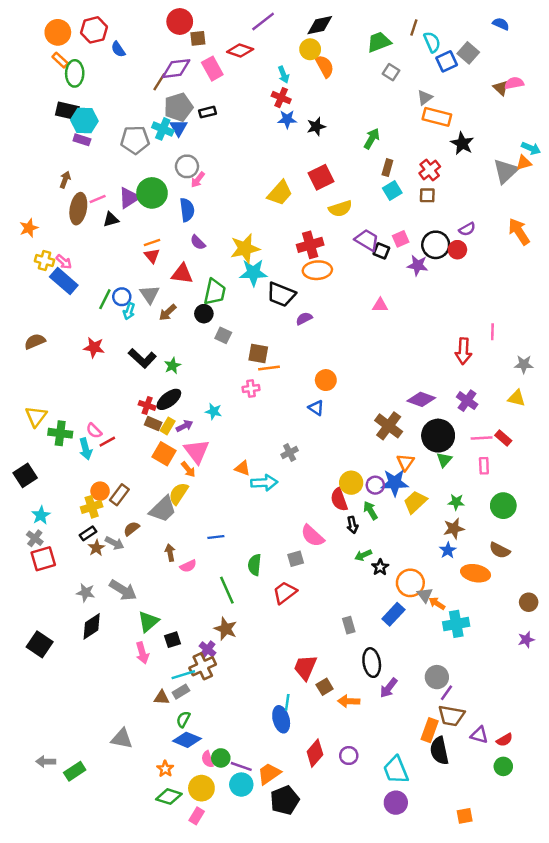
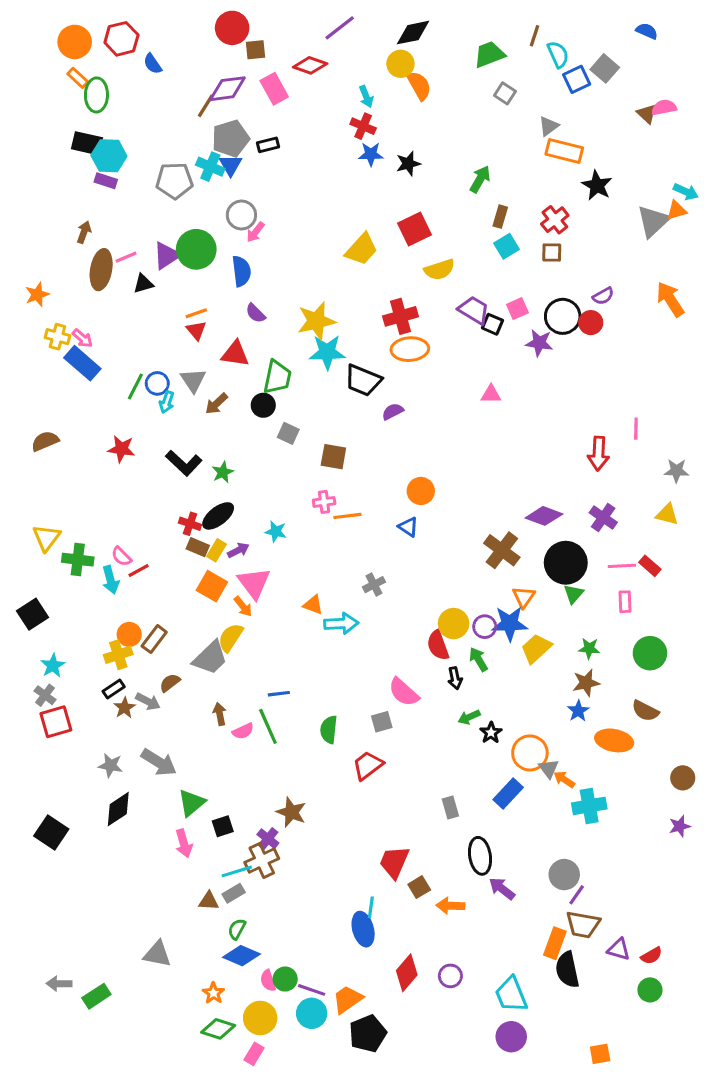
orange line: (269, 368) -> (347, 516), moved
green line: (227, 590) -> (268, 726), moved
purple arrow: (389, 688) -> (502, 889), turned 90

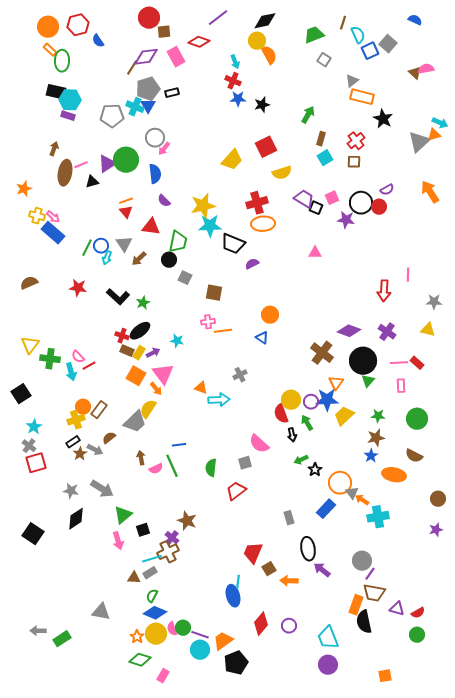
yellow circle: (260, 1018) -> (156, 634), moved

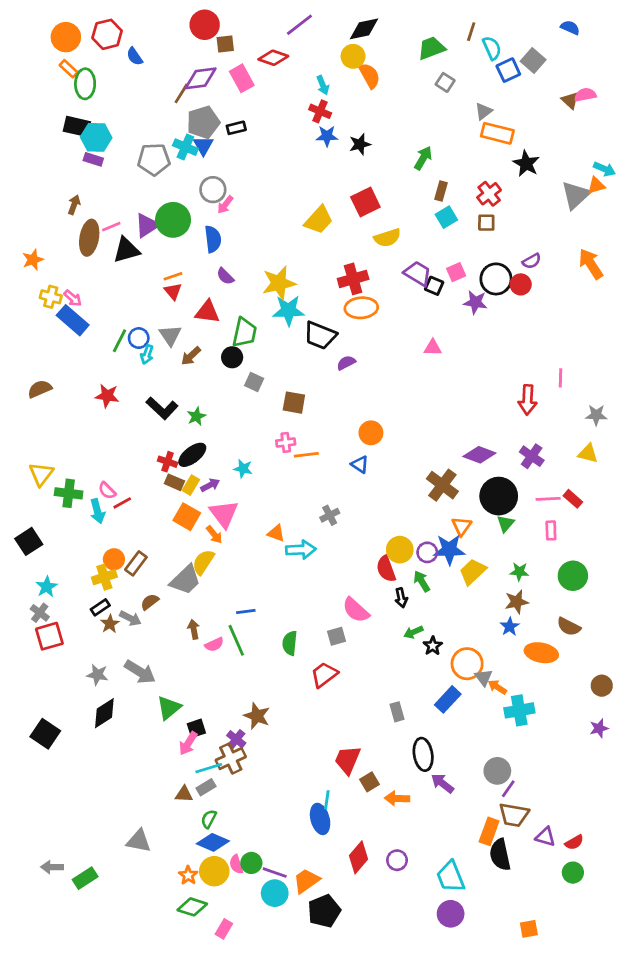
black triangle: (92, 182) -> (126, 250), size x1.5
pink arrow: (118, 541) -> (188, 743), moved, turned 48

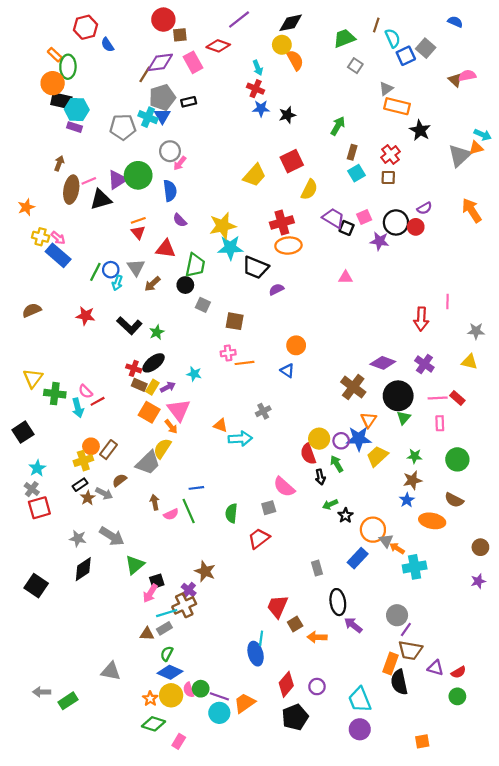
orange circle: (66, 37) -> (53, 83), moved
yellow semicircle: (387, 238) -> (309, 190), turned -45
black pentagon: (324, 911) -> (295, 717), moved

